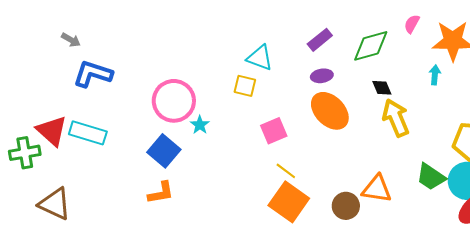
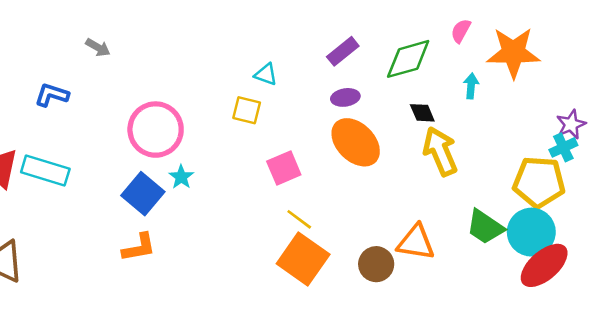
gray arrow: (71, 40) -> (98, 47), moved
cyan triangle: (260, 58) -> (266, 74), size x0.7
blue L-shape: (93, 74) -> (52, 95), size x0.7
cyan arrow: (435, 75) -> (471, 86), moved
cyan star: (200, 125) -> (181, 177), moved

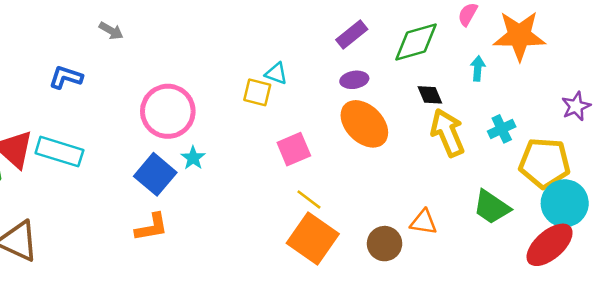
cyan triangle: (266, 74) -> (276, 74), moved
cyan cross: (563, 147) -> (502, 129), moved
cyan circle: (531, 232) -> (565, 203), moved
orange triangle: (416, 242) -> (424, 222), size x0.7

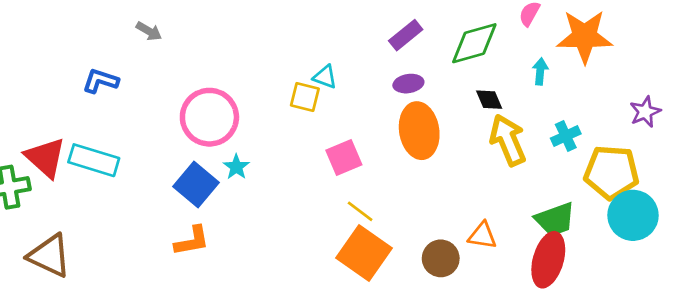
orange ellipse: (364, 124) -> (419, 131), turned 36
green trapezoid: (492, 207) -> (555, 219), turned -54
red ellipse: (550, 245) -> (548, 260), moved, turned -33

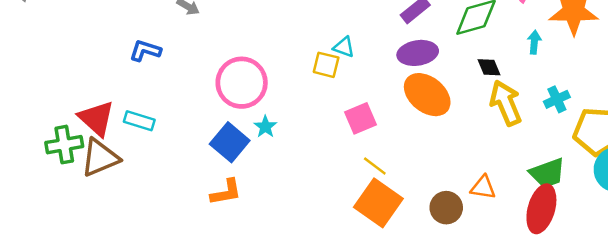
purple ellipse: (408, 84) -> (418, 53), size x1.5
orange ellipse: (419, 131) -> (427, 95), turned -42
cyan rectangle: (94, 160) -> (139, 121), size x0.7
brown triangle: (49, 256) -> (100, 158), moved, turned -48

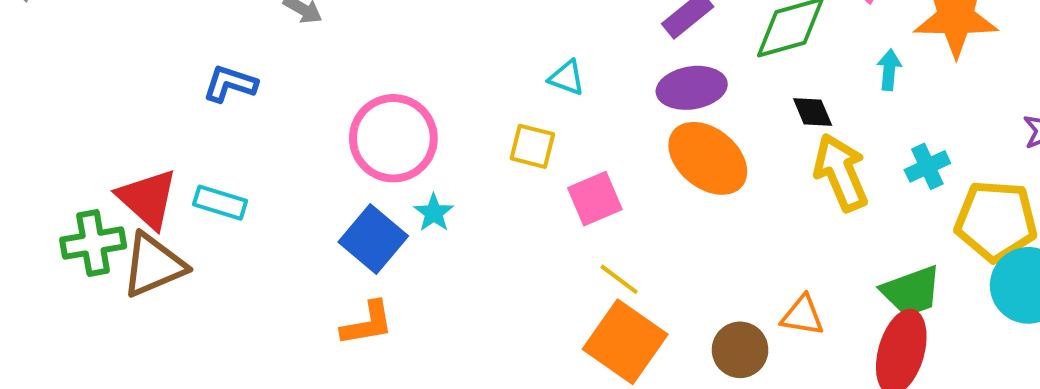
yellow square: (326, 65) -> (532, 146), moved

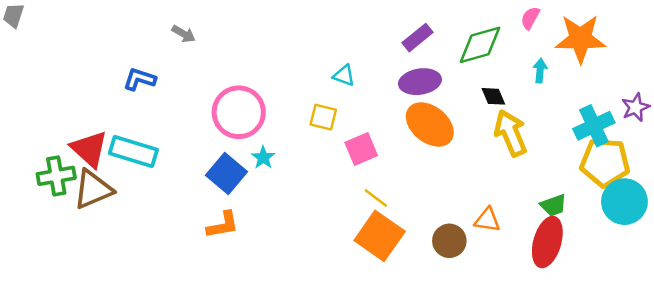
cyan cross: (927, 166) -> (594, 126), moved, size x1.5
cyan rectangle: (220, 203) -> (133, 151), size x1.5
green trapezoid: (911, 291) -> (553, 205), size x0.7

